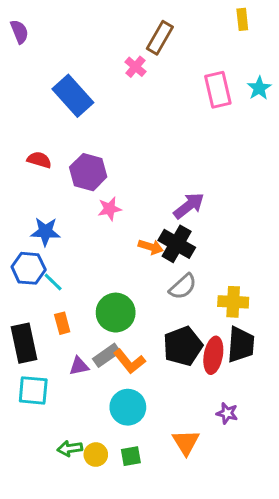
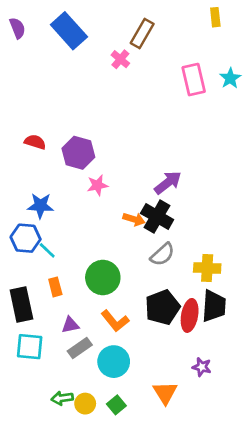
blue rectangle: (73, 96) -> (69, 31), moved
gray rectangle: (106, 355) -> (80, 348), moved
green square: (131, 456) -> (116, 405), turned -30

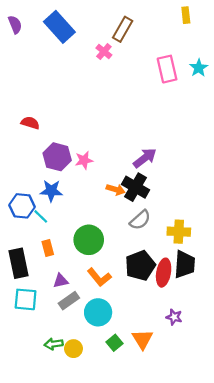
purple hexagon: (78, 153) -> (57, 157), moved
blue star: (40, 206) -> (51, 191), moved
green square: (116, 405) -> (114, 343), moved

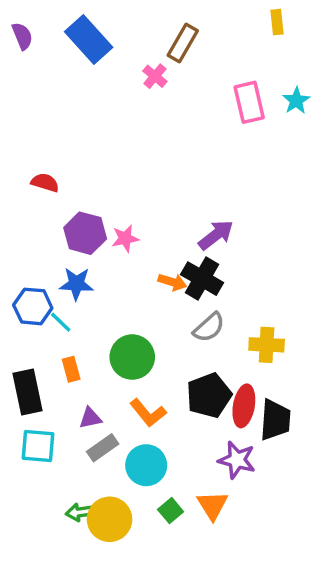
black trapezoid: (185, 264) -> (275, 420), moved
purple star: (174, 317) -> (237, 460), moved, size x1.5
yellow circle: (73, 349) -> (110, 519), size x1.6

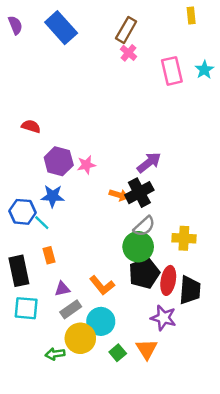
pink cross: (155, 76) -> (128, 53), moved
black cross: (202, 279) -> (139, 193), turned 32
green circle: (132, 357) -> (138, 247), moved
yellow circle: (110, 519) -> (80, 338), moved

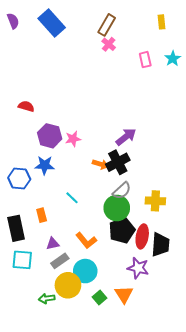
yellow rectangle: (191, 16) -> (161, 22), moved
pink rectangle: (172, 71) -> (145, 60), size x0.7
cyan line: (42, 223) -> (72, 198), moved

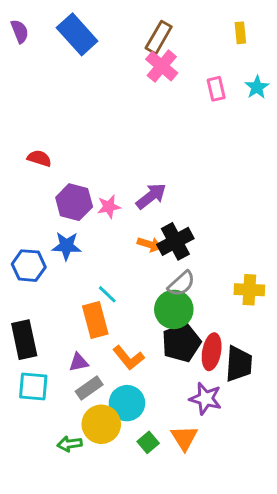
pink cross: (109, 44) -> (162, 66), size x1.5
purple arrow: (126, 137) -> (151, 196), moved
yellow cross: (155, 201) -> (249, 290), moved
orange rectangle: (42, 215) -> (95, 320), moved, size x1.6

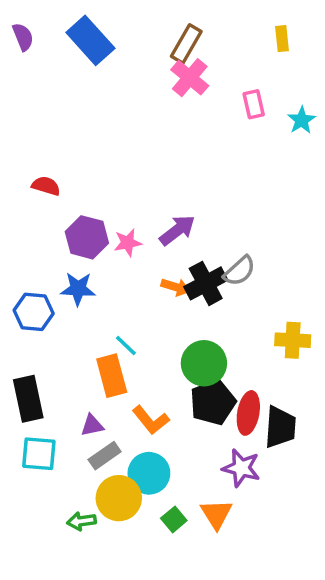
cyan star: (257, 87) -> (302, 120), moved
gray semicircle: (181, 284) -> (239, 271), moved

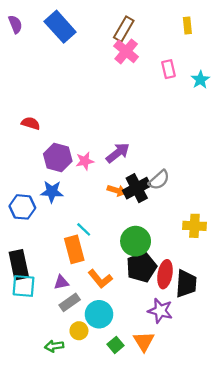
cyan square: (39, 454) -> (24, 286), moved
yellow circle: (119, 498) -> (79, 331), size x0.6

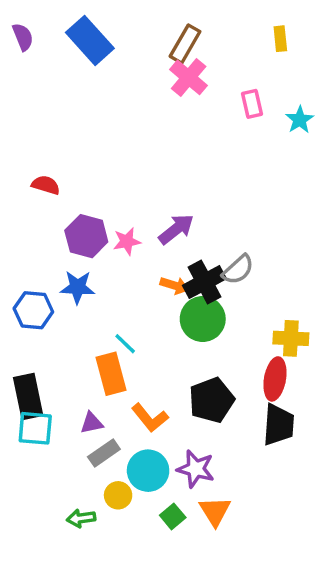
green circle: (136, 241) -> (203, 319), moved
red ellipse: (165, 274) -> (275, 379), moved
purple star: (160, 311) -> (196, 469), moved

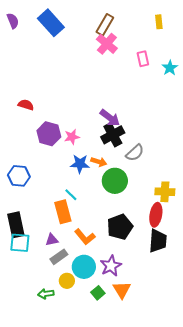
purple arrow: (176, 229) -> (110, 118), moved, turned 75
black cross: (204, 282) -> (113, 135), moved
blue star: (78, 287) -> (80, 164), moved
purple star: (196, 469) -> (111, 266), turned 30

